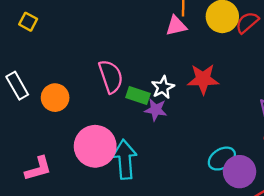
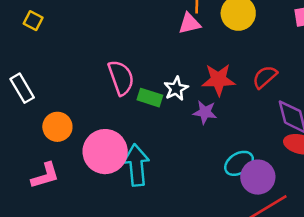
red semicircle: (247, 22) -> (265, 77), moved
orange circle: (55, 98) -> (57, 127), moved
purple star: (156, 110) -> (205, 112), moved

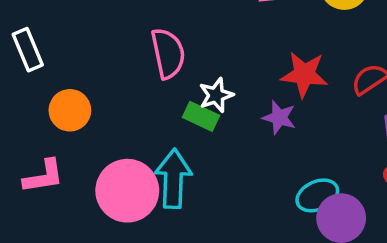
white star: (176, 89) -> (216, 95), moved
green rectangle: (150, 98) -> (201, 116), moved
pink circle: (105, 152) -> (127, 191), moved

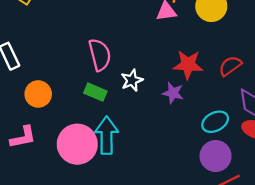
green rectangle: (201, 116) -> (95, 92), moved
cyan ellipse: (317, 195) -> (215, 122), moved

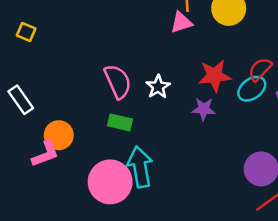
white star: (132, 80) -> (158, 87), moved
cyan ellipse: (215, 122) -> (252, 89), moved
pink L-shape: (23, 137) -> (45, 154), moved

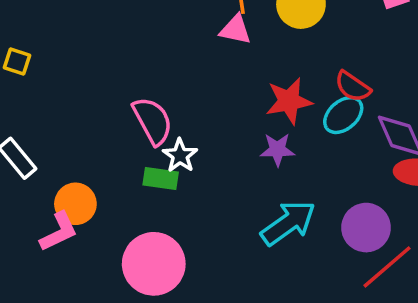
pink triangle: (181, 22) -> (235, 30), turned 35
red semicircle: (260, 69) -> (353, 87), turned -95
white star: (158, 87) -> (180, 155), moved
cyan arrow: (140, 167) -> (288, 223), moved, turned 69

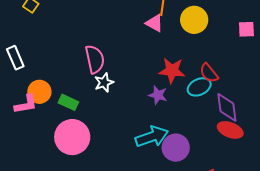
green rectangle: (161, 178) -> (68, 102), moved
purple circle: (366, 228) -> (176, 148), moved

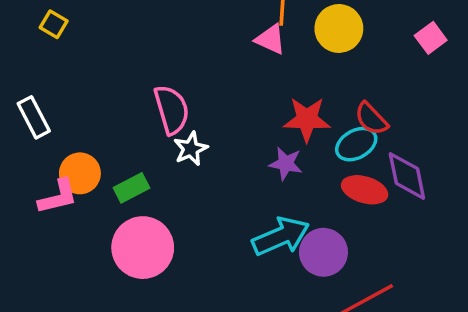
pink square: (246, 29) -> (431, 38), turned -30
green rectangle: (68, 102) -> (131, 188), turned -48
red ellipse: (230, 130) -> (365, 190), moved

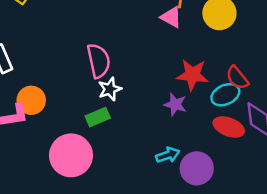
green rectangle: (131, 188) -> (98, 117), moved
cyan arrow: (281, 236) -> (168, 155), size x0.6

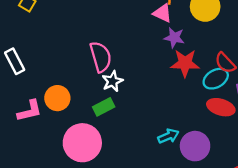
orange circle: (31, 100) -> (57, 98), moved
purple star: (175, 104) -> (174, 38), moved

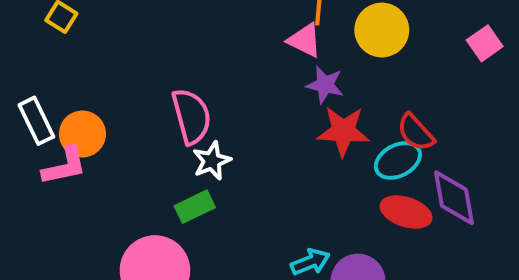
orange circle: (57, 98) -> (82, 134), moved
pink L-shape: (30, 111) -> (64, 166), moved

